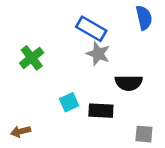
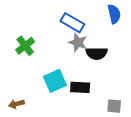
black semicircle: (129, 83) -> (97, 53), moved
cyan square: (69, 102) -> (55, 81), size x1.5

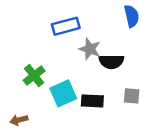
blue rectangle: (72, 23) -> (66, 26), moved, turned -45
green cross: (25, 46) -> (34, 76), moved
gray square: (114, 106) -> (132, 96), moved

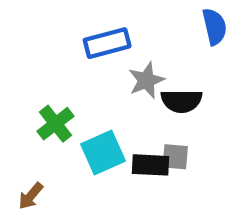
gray star: (90, 49) -> (146, 80), turned 30
gray square: (132, 96) -> (175, 157), moved
brown arrow: (19, 120) -> (31, 196), turned -36

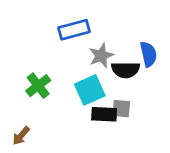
blue semicircle: (215, 27) -> (148, 54), moved
cyan square: (103, 153) -> (90, 90), moved

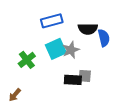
gray star: (101, 56) -> (71, 50), moved
black semicircle: (126, 70) -> (88, 29), moved
cyan square: (90, 90) -> (56, 49), moved

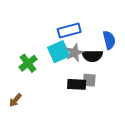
blue rectangle: (52, 21) -> (69, 31), moved
black semicircle: (88, 29) -> (92, 56), moved

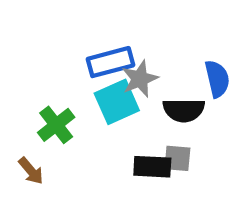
blue rectangle: (69, 31) -> (110, 62), moved
gray star: (74, 53) -> (140, 79), moved
brown arrow: (15, 100) -> (31, 171), moved, turned -80

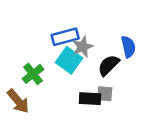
cyan square: (117, 102) -> (69, 60), turned -30
black semicircle: (184, 110) -> (109, 65), turned 135
brown arrow: (31, 171) -> (18, 101), size x1.5

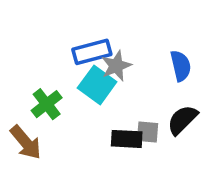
black semicircle: (109, 65) -> (182, 120), moved

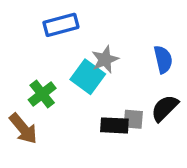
blue rectangle: (92, 52) -> (61, 25), moved

